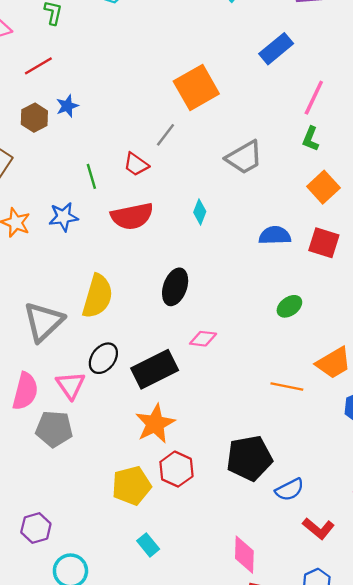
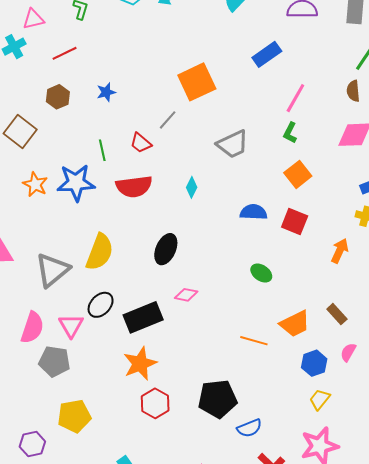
blue star: (67, 106) -> (106, 92), moved
blue star: (63, 217) -> (76, 183), size x1.5
green ellipse: (289, 306) -> (261, 273), turned 65
yellow pentagon: (131, 486) -> (74, 416), moved

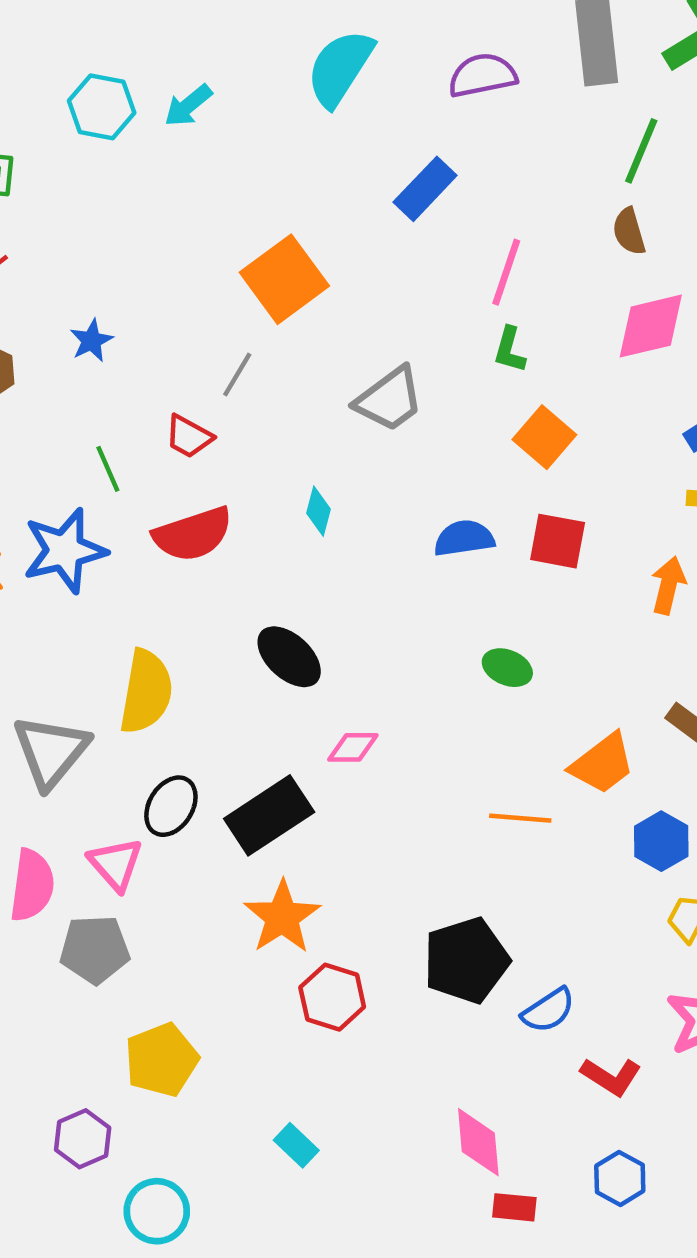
black ellipse: (166, 249) -> (289, 657), turned -60

